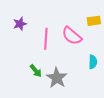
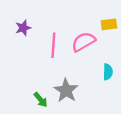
pink semicircle: (72, 36) -> (83, 42), turned 110
green arrow: (36, 71) -> (41, 100), moved

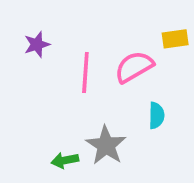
cyan semicircle: (108, 72) -> (156, 115), moved
green arrow: (41, 100) -> (65, 160), turned 119

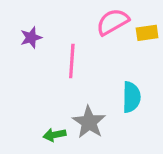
pink semicircle: (134, 67) -> (113, 22), moved
cyan semicircle: (156, 115) -> (131, 97), size x1.4

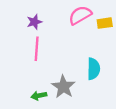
purple star: (31, 38) -> (34, 22), moved
pink line: (72, 61) -> (37, 49), moved

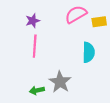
cyan semicircle: (94, 69) -> (89, 52), moved

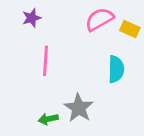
purple star: (33, 21) -> (32, 18), moved
yellow rectangle: (99, 22) -> (130, 29), turned 32

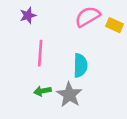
cyan semicircle: (116, 69) -> (80, 65), moved
green arrow: (48, 119) -> (43, 91), moved

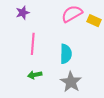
gray star: (69, 95) -> (71, 82), moved

